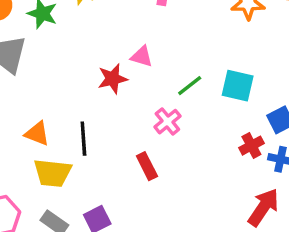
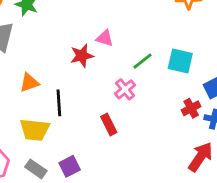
orange triangle: (37, 134) -> (29, 83), moved, turned -40

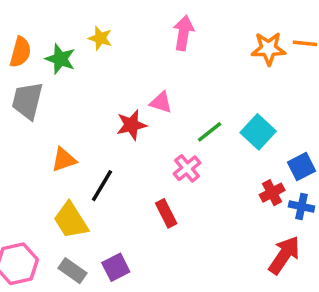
cyan square: (180, 61) -> (258, 132), turned 30
black line: (59, 103) -> (102, 186), turned 35
yellow trapezoid: (35, 130) -> (71, 220), turned 52

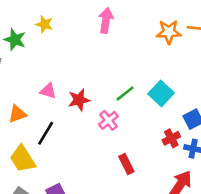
pink triangle: (161, 102) -> (48, 91), moved
red star: (131, 125) -> (79, 100), moved
red rectangle: (166, 213) -> (126, 164), moved

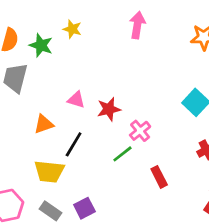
green line: (125, 93) -> (122, 154), moved
yellow trapezoid: (23, 159) -> (49, 172), turned -52

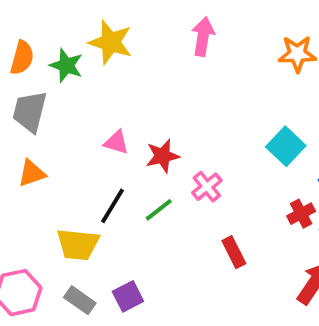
yellow star: (72, 29) -> (111, 42), size x1.6
orange triangle: (44, 124) -> (32, 173), moved
green line: (122, 154) -> (159, 210), moved

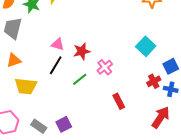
black line: (113, 206) -> (56, 65), moved
yellow trapezoid: (78, 244) -> (26, 86), moved

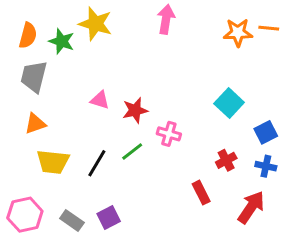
black line: (56, 65) -> (97, 163), moved
pink cross: (105, 67) -> (169, 134), turned -35
red cross: (154, 81) -> (226, 160), moved
red rectangle: (119, 101) -> (201, 193), moved

